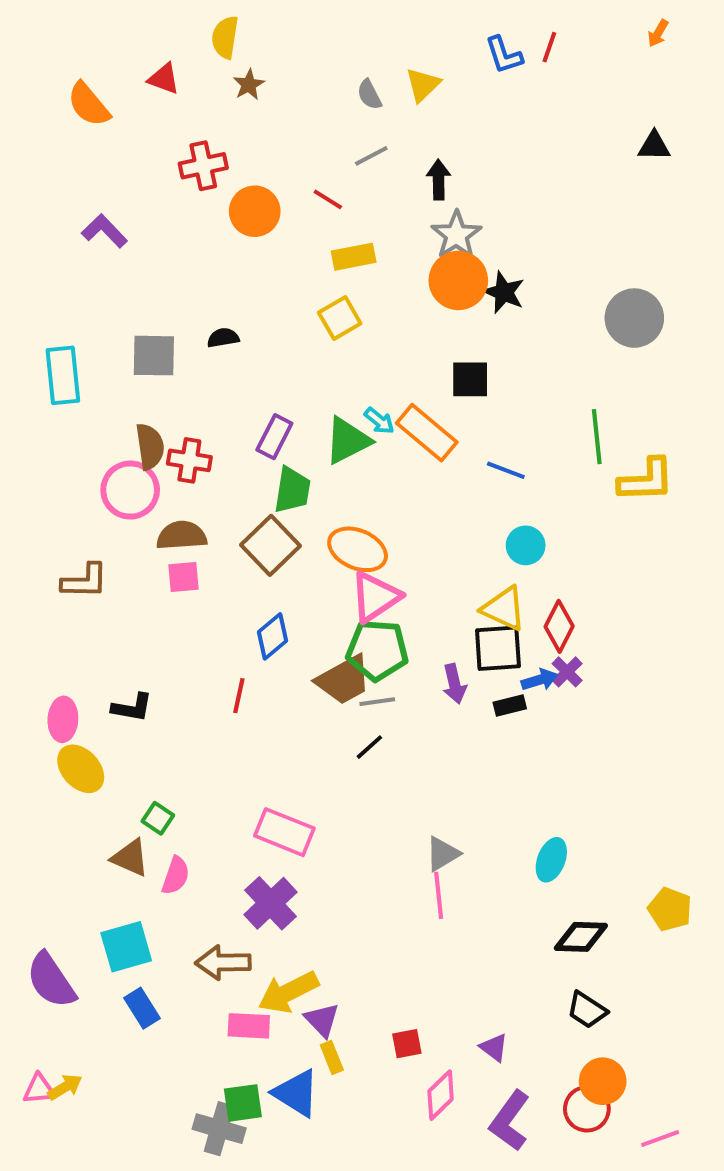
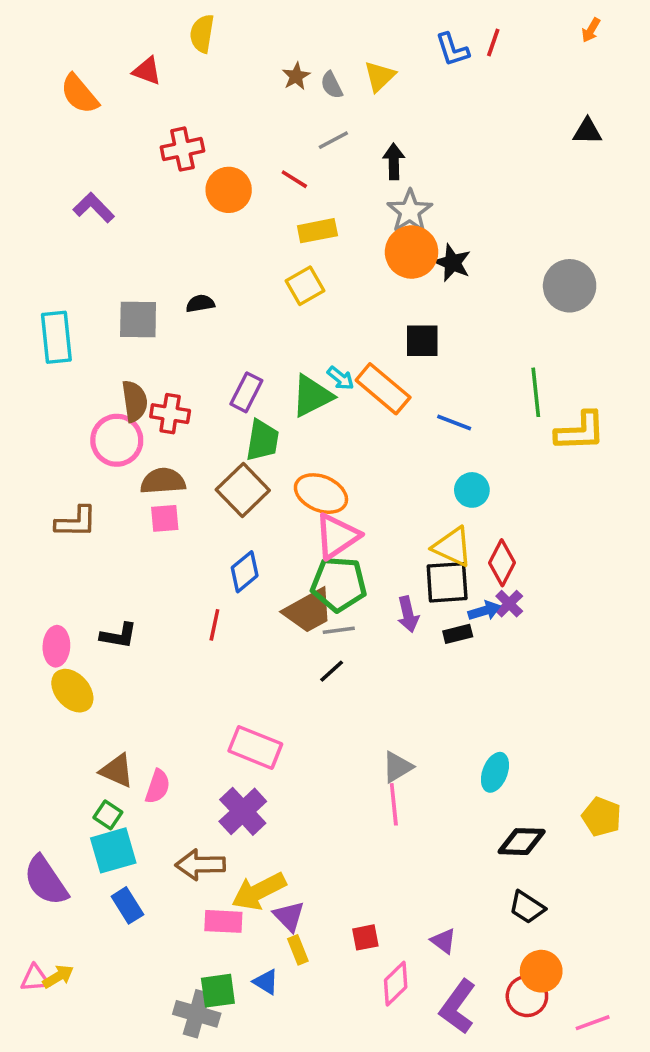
brown star: (249, 85) -> (296, 76), moved
green square: (158, 818) -> (108, 815), moved
blue triangle: (296, 1093) -> (266, 982), size x0.6

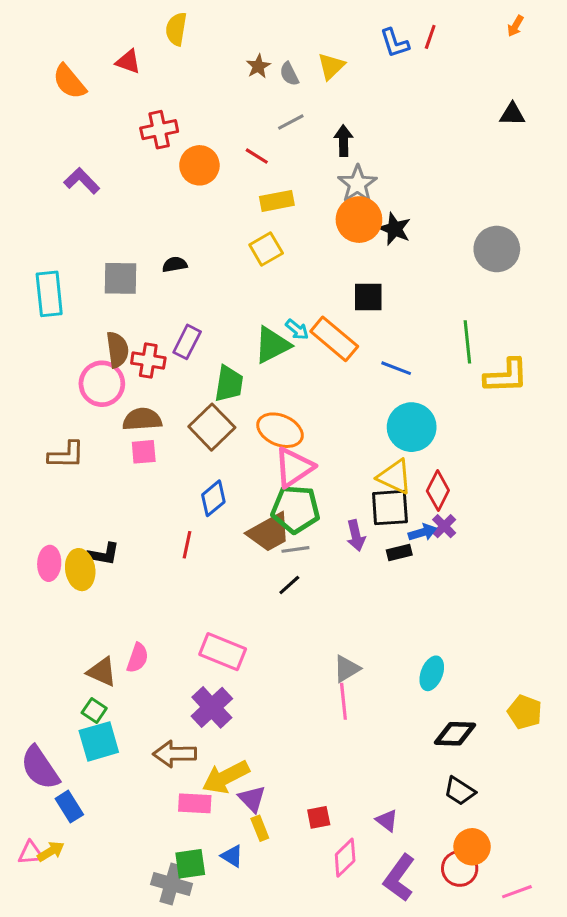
purple rectangle: (246, 392) -> (187, 342), moved
cyan circle: (472, 490) -> (412, 427), size x1.6
yellow ellipse: (72, 691) -> (80, 570), moved, turned 33
pink semicircle: (158, 787) -> (138, 658), moved
blue rectangle: (127, 905) -> (69, 807), moved

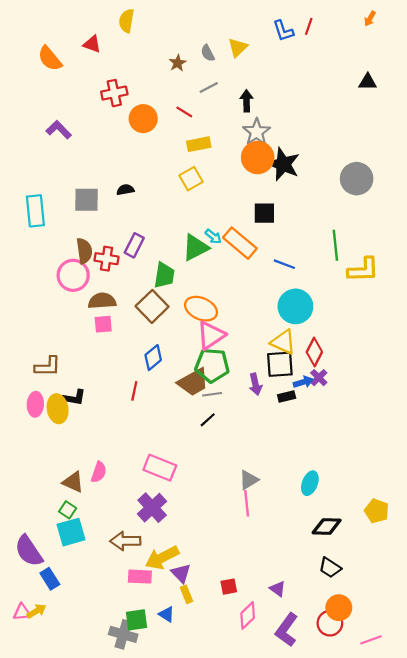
brown star: (258, 66) -> (178, 63), moved
black star: (395, 229) -> (283, 164), size x1.4
brown L-shape: (66, 455) -> (48, 366), moved

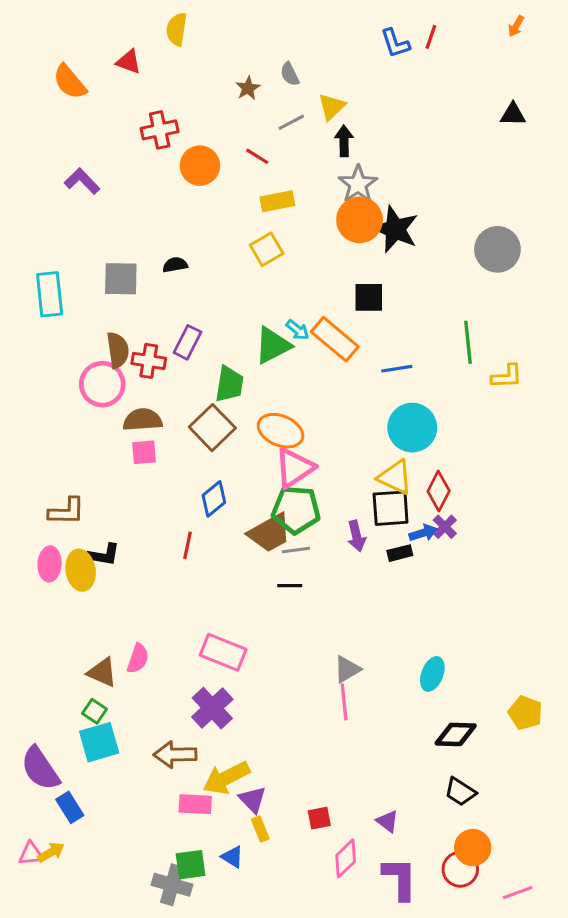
yellow triangle: (238, 47) -> (332, 107), moved
blue line: (284, 264) -> (397, 369), turned -30
yellow L-shape: (363, 270) -> (507, 376), size x0.7
black line: (208, 420) -> (290, 586), turned 42
purple L-shape: (287, 630) -> (400, 879), turned 144

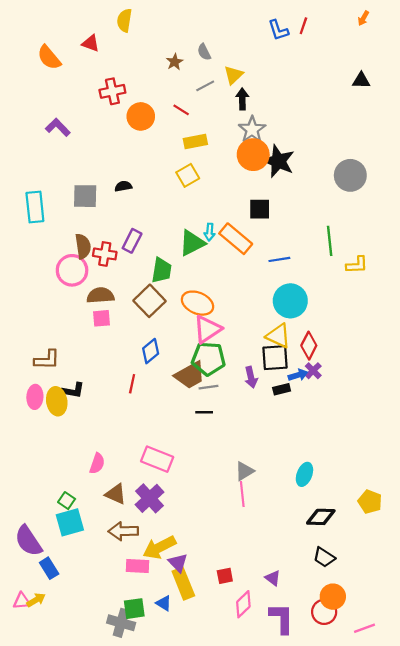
cyan arrow: (298, 330) -> (210, 232), turned 56
brown triangle: (102, 672) -> (116, 494), moved
yellow rectangle: (260, 829) -> (183, 584), size x1.8

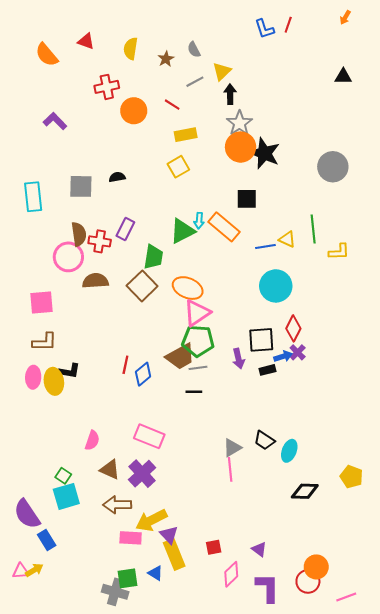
yellow semicircle: (124, 20) -> (131, 49), moved
pink square: (101, 318) -> (41, 303), moved, size x1.4
yellow triangle: (278, 336) -> (287, 239), moved, size x0.7
blue diamond: (151, 351) -> (143, 374), moved
black trapezoid: (324, 557) -> (264, 440), moved

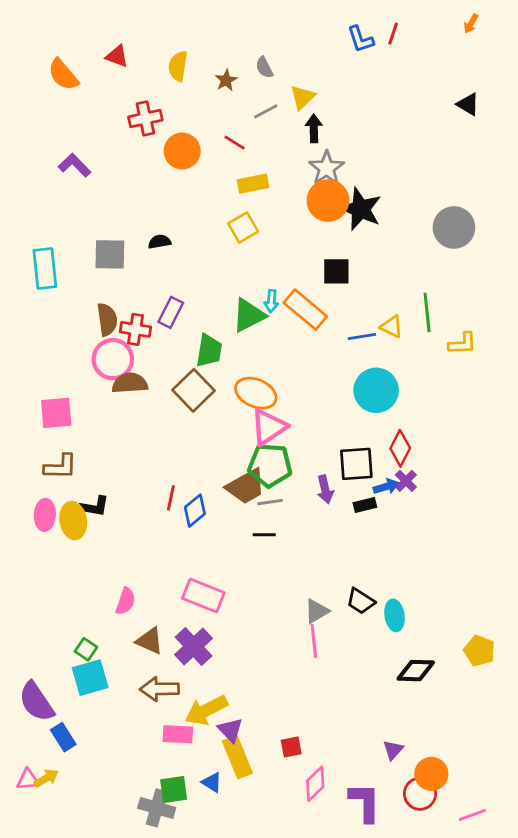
black triangle: (343, 77) -> (468, 104), turned 30
pink circle: (68, 257) -> (113, 359), moved
cyan ellipse: (289, 451) -> (395, 615), turned -30
purple triangle: (259, 549) -> (393, 750), moved, turned 35

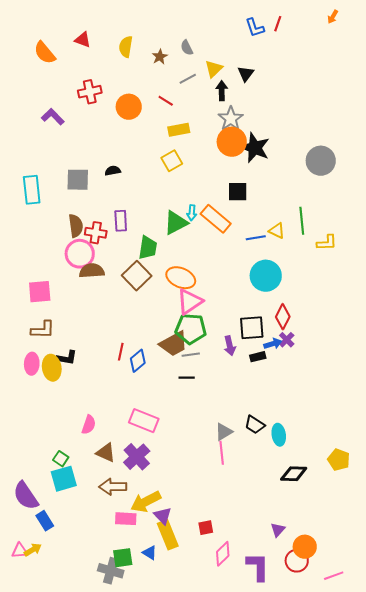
black triangle: (468, 104) -> (246, 74), moved, turned 36
red cross: (145, 118) -> (90, 92), moved
purple rectangle: (171, 312) -> (121, 221), turned -30

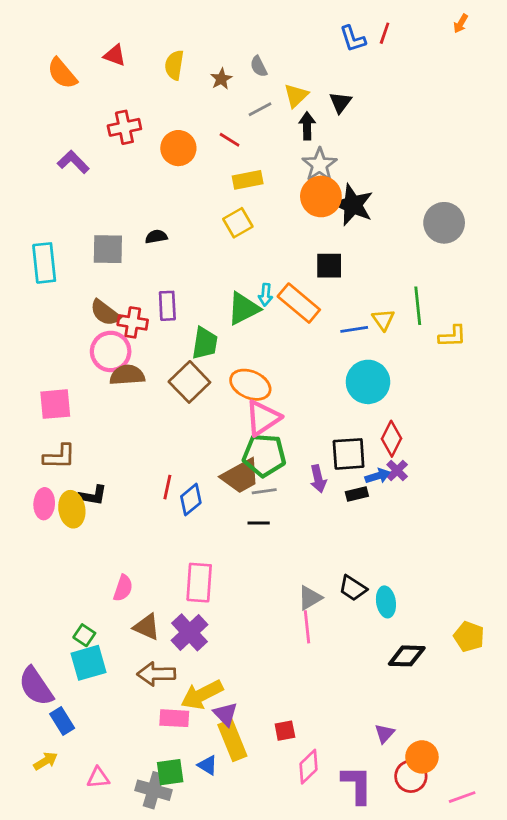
brown semicircle: (76, 226) -> (105, 313), turned 135
yellow triangle: (277, 231) -> (383, 320), turned 30
pink rectangle: (144, 421) -> (199, 583), turned 72
pink triangle: (20, 551) -> (98, 778), moved

